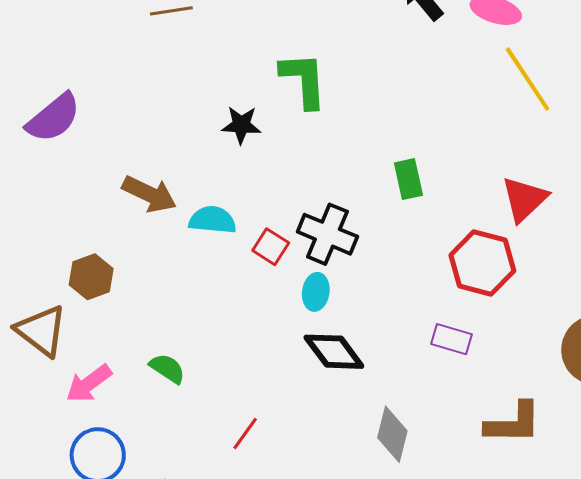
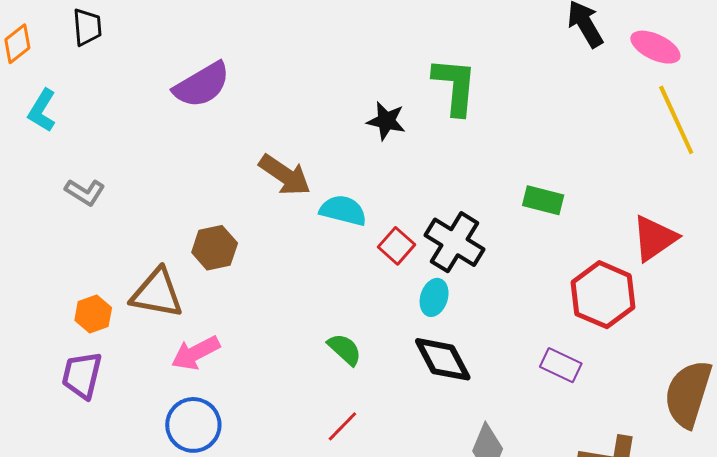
green rectangle: (408, 179) -> (543, 200), turned -72
brown triangle: (41, 331) -> (157, 293), turned -36
green semicircle: (167, 368) -> (345, 349), moved

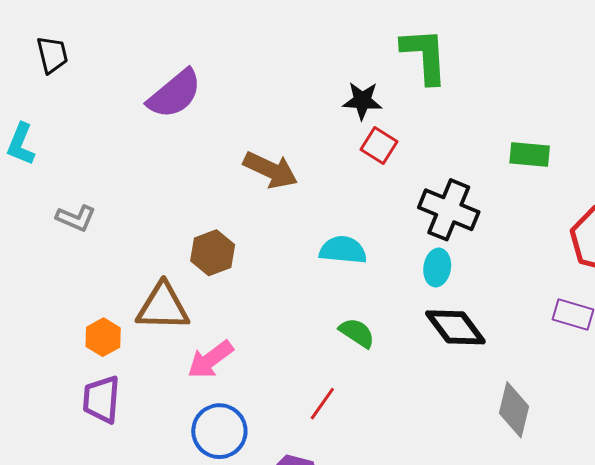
cyan semicircle: (343, 210) -> (343, 250), moved
red square: (397, 246) -> (379, 146), moved
red line: (342, 426) -> (322, 404), moved

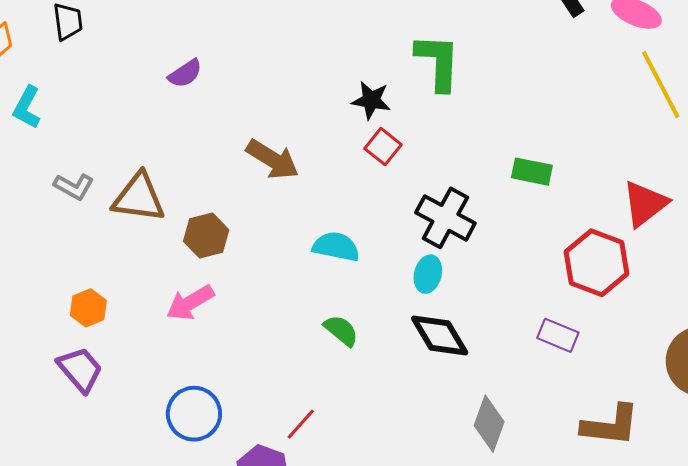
purple semicircle: (175, 94) -> (185, 74), size x0.6
brown triangle: (163, 307) -> (139, 198), moved
pink arrow: (210, 360) -> (190, 303), moved
purple trapezoid: (101, 399) -> (80, 370), turned 129
red line: (322, 404) -> (301, 424), moved

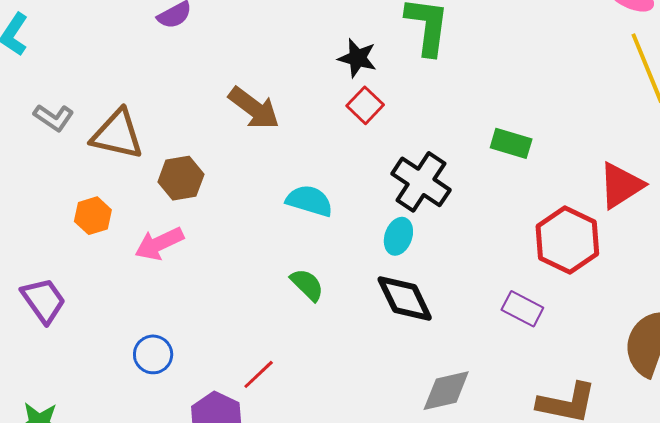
orange hexagon: (88, 308) -> (93, 216), moved
blue circle: (194, 414) -> (153, 354), size x0.7
gray diamond: (489, 424) -> (446, 391), turned 52

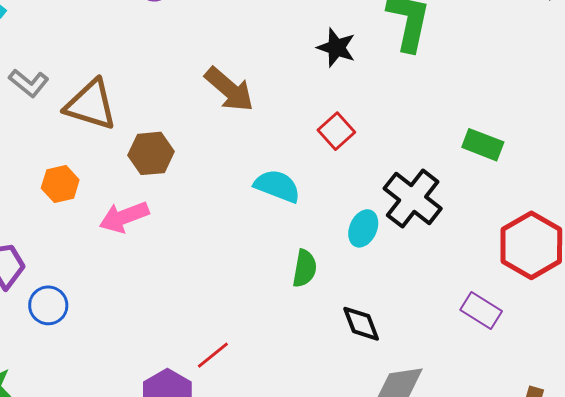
red square: (365, 105) -> (336, 131), moved
black cross: (421, 182) -> (413, 199), moved
green semicircle: (307, 285) -> (305, 268), moved, turned 51
black diamond: (405, 298) -> (361, 324), moved, size x0.7
blue circle: (153, 354) -> (48, 305), moved

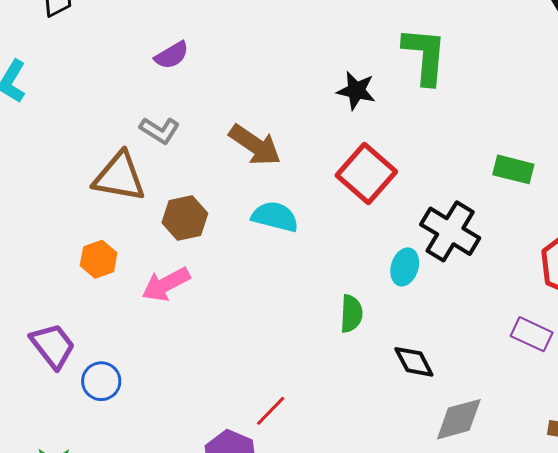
gray L-shape: (29, 83) -> (160, 130), moved
red square: (336, 131) -> (366, 173), size x1.6
cyan semicircle: (277, 186) -> (275, 217), moved

